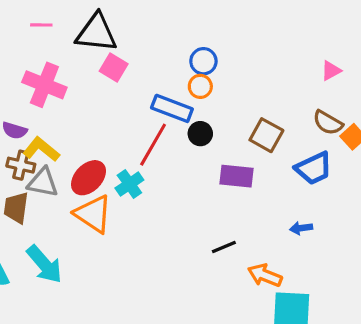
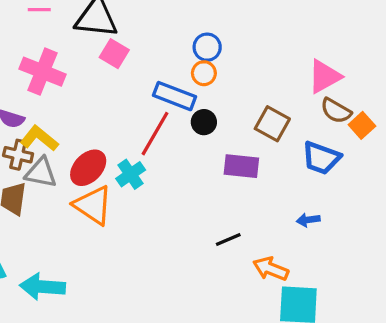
pink triangle: (331, 71) -> (324, 76), moved, size x1.6
blue trapezoid: (314, 168) -> (321, 158), turned 45
cyan arrow: (44, 264) -> (43, 287), moved, turned 135

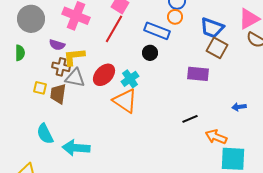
black circle: (204, 122) -> (150, 53), moved
red line: (155, 134) -> (114, 29), moved
yellow L-shape: (39, 138) -> (74, 57), turned -45
blue trapezoid: (321, 158) -> (212, 28), moved
orange triangle: (93, 205) -> (125, 101), moved

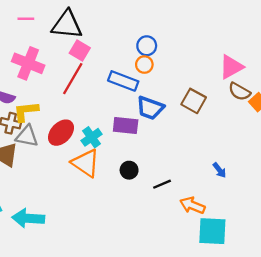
blue trapezoid: (212, 28) -> (150, 108), moved
black circle: (150, 53) -> (129, 170), moved
purple rectangle: (198, 74) -> (126, 126), moved
blue arrow: (239, 107) -> (219, 170), turned -120

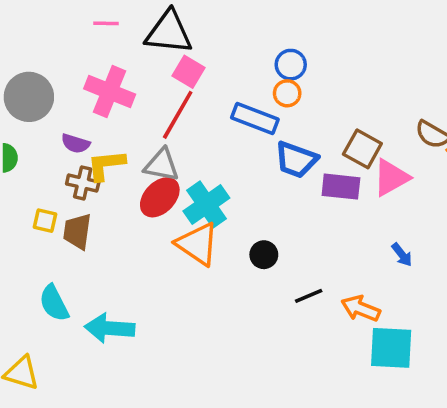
pink triangle: (231, 67) -> (391, 178), moved
purple rectangle: (126, 126) -> (341, 187), moved
gray triangle: (27, 136) -> (162, 165), moved
cyan cross: (92, 137) -> (206, 204), size x1.4
black line: (162, 184) -> (309, 296), moved

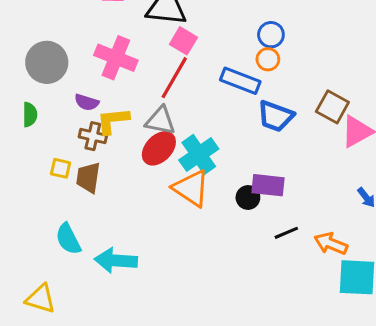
purple rectangle: (341, 187) -> (268, 185), moved

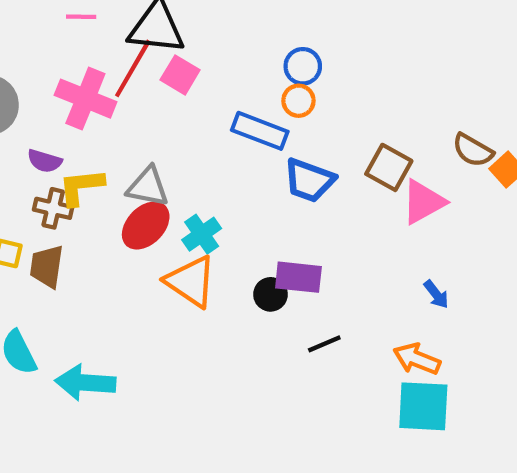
red line: (174, 78) -> (133, 68), moved
cyan cross: (199, 154) -> (202, 234), size x0.7
orange arrow: (331, 244) -> (417, 359), moved

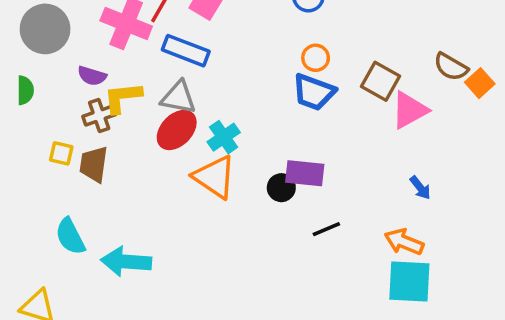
orange circle: (298, 101) -> (316, 58), moved
blue rectangle: (260, 131) -> (186, 51), moved
brown cross: (53, 208) -> (99, 116), turned -32

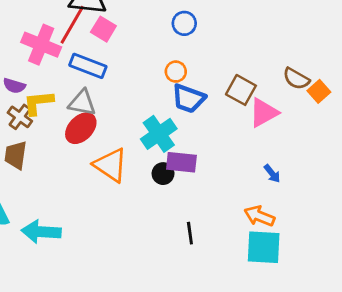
orange circle: (316, 58) -> (176, 72), moved
brown cross: (99, 116) -> (20, 117), turned -35
cyan cross: (224, 137) -> (159, 134), moved, size x1.4
black line: (326, 229) -> (190, 233), moved, turned -75

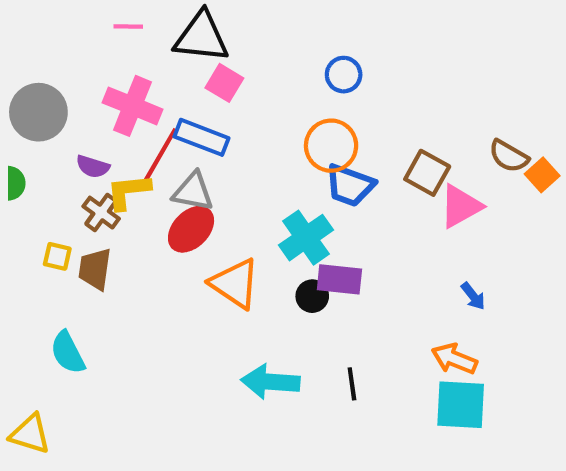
red line: (72, 25) -> (160, 156), moved
orange circle: (176, 72) -> (331, 146), size x1.6
cyan arrow: (41, 232) -> (270, 382), moved

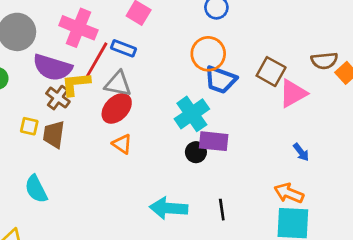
blue rectangle: (201, 137) -> (124, 48), size x0.7
brown semicircle: (509, 156) -> (324, 61), turned -36
purple semicircle: (93, 167) -> (52, 67), size x1.8
orange triangle: (235, 284) -> (122, 144), moved, size x0.6

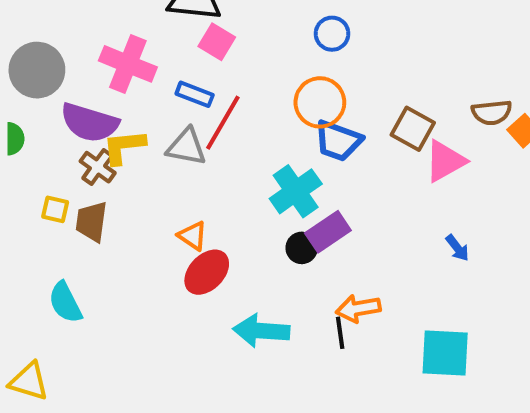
red line: (96, 61) -> (223, 123), moved
red ellipse: (117, 108) -> (207, 272), moved
purple rectangle: (214, 141) -> (328, 232), turned -40
orange arrow: (289, 193) -> (358, 309), moved, turned -32

